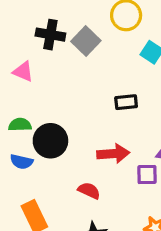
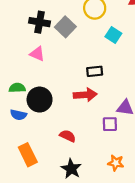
pink triangle: (23, 72) -> (37, 54), moved
red arrow: (113, 154) -> (85, 95), moved

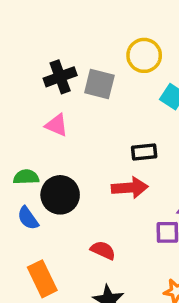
black cross: (40, 22) -> (60, 77), turned -30
gray square: (65, 27) -> (99, 84), turned -30
blue semicircle: (18, 115) -> (28, 218), turned 42

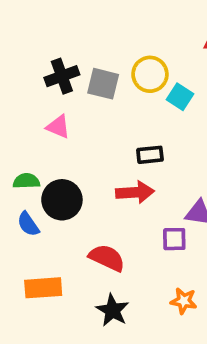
yellow circle: (144, 55) -> (150, 74), moved
red semicircle: (103, 250) -> (107, 258), size x1.4
orange rectangle: (42, 279) -> (43, 288), turned -68

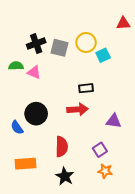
cyan square: (180, 97) -> (103, 55), turned 32
green semicircle: (26, 181) -> (16, 66), moved
purple square: (174, 239) -> (100, 150), moved, turned -32
red semicircle: (107, 258) -> (62, 147), turned 66

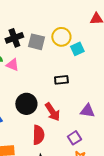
red arrow: (78, 109) -> (52, 112), moved, turned 60
black circle: (36, 114) -> (26, 104), moved

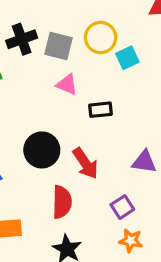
pink triangle: (12, 65) -> (67, 85), moved

